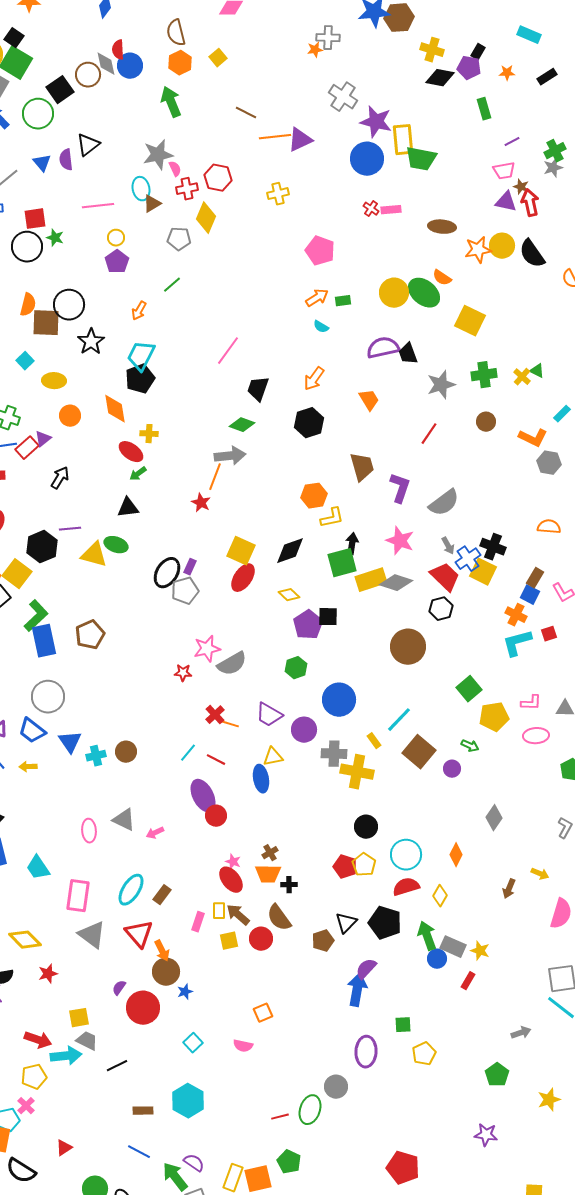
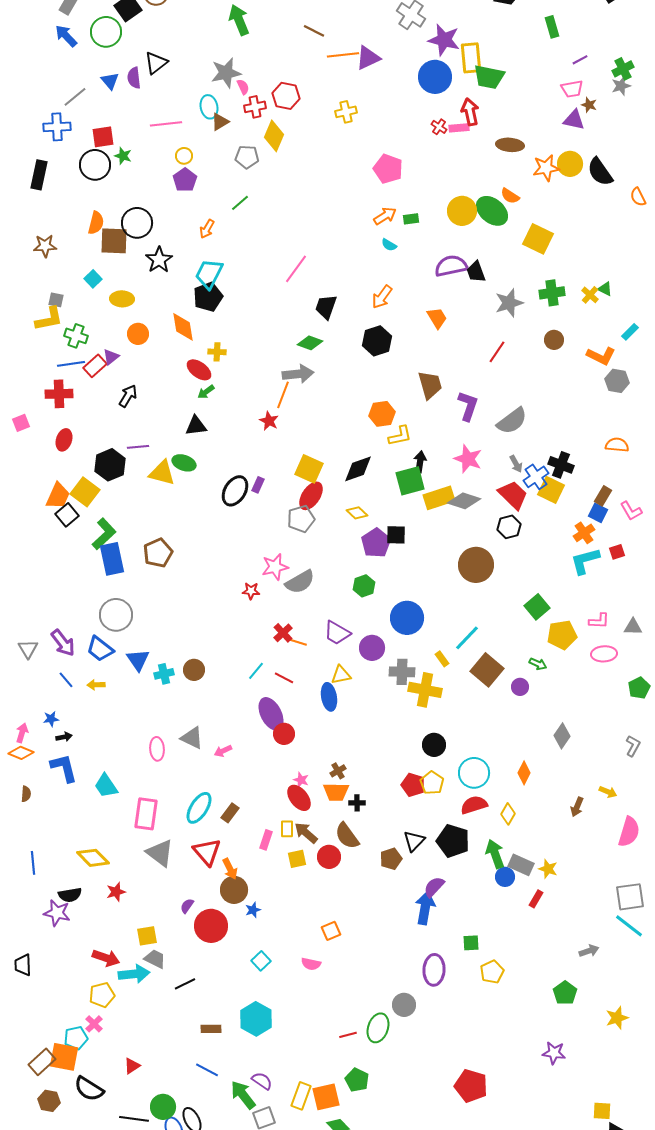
red arrow: (530, 203) -> (470, 112), moved
gray pentagon: (185, 591) -> (301, 519), moved
orange cross: (516, 615) -> (584, 533), turned 30

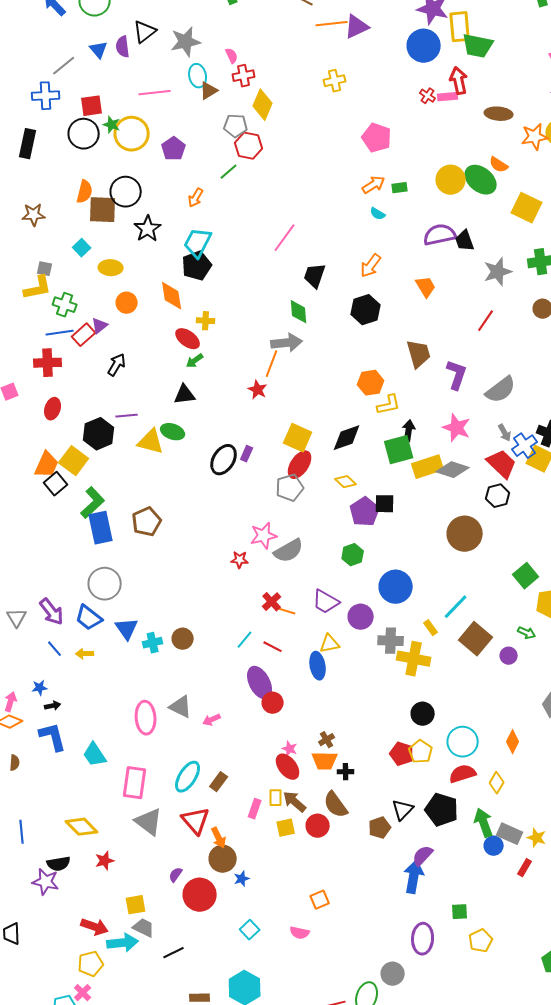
gray star: (226, 73) -> (186, 42), moved
red hexagon: (286, 96) -> (249, 146), moved
yellow circle: (184, 156) -> (132, 134), moved, size x2.0
green diamond: (310, 343) -> (299, 312), turned 65
pink ellipse: (157, 749) -> (146, 718), size x1.4

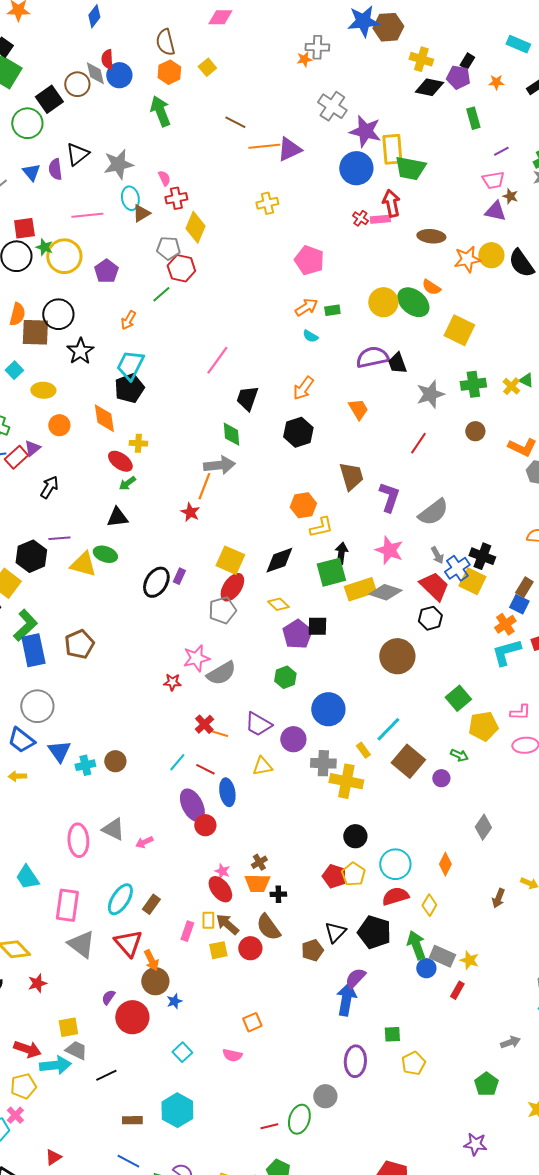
blue ellipse: (318, 666) -> (227, 792), moved

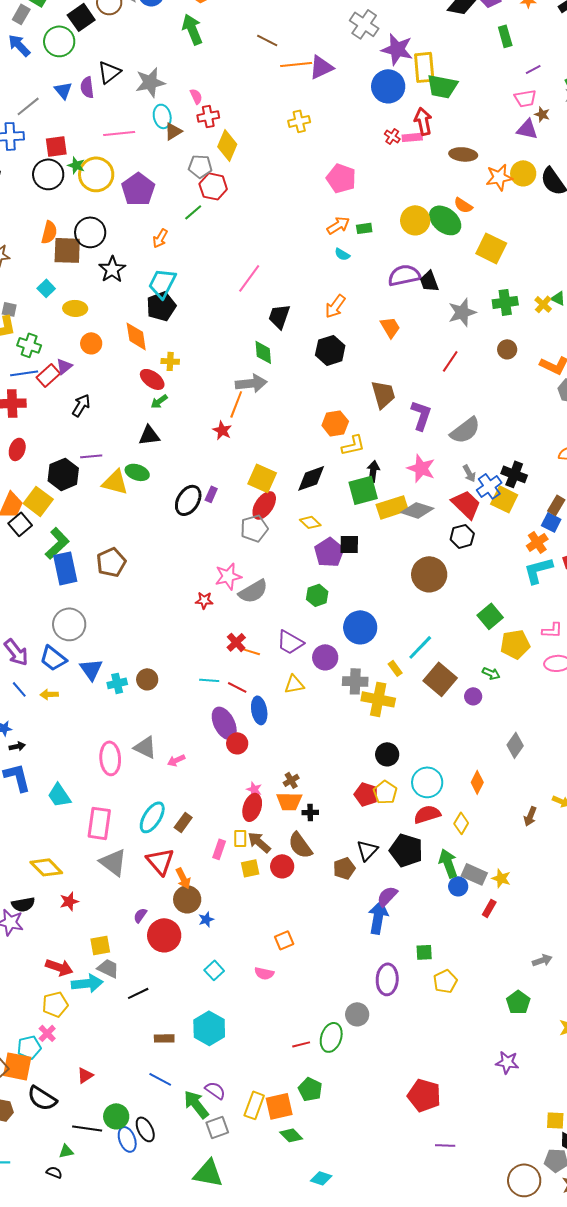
purple pentagon: (106, 271) -> (138, 189), size x1.4
cyan line: (177, 762) -> (209, 680), turned 54
red ellipse: (220, 889) -> (252, 807), turned 56

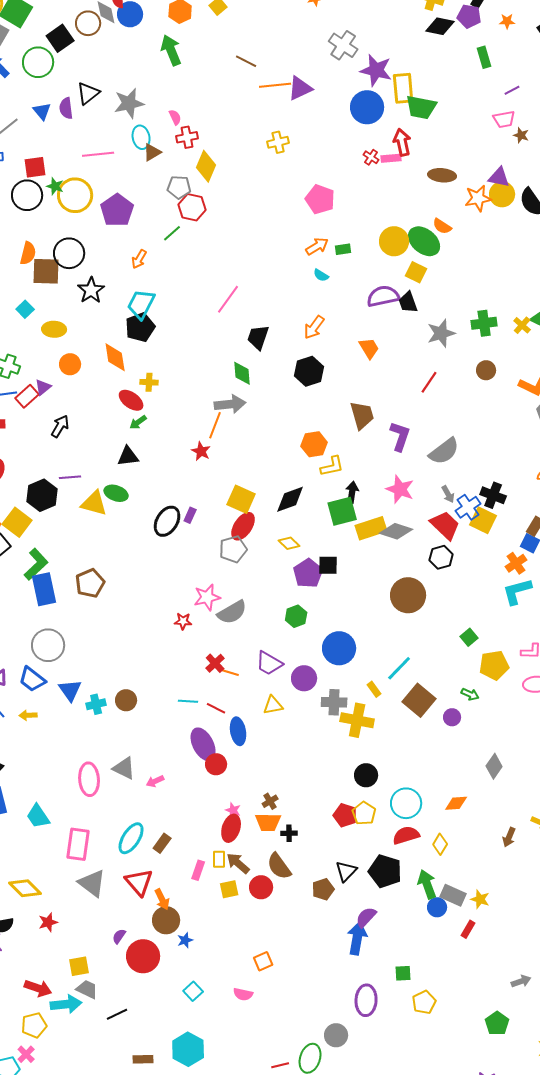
purple triangle: (527, 129) -> (499, 177), moved
yellow square: (491, 248) -> (416, 272), moved, size x0.7
green square: (490, 616) -> (469, 637), size x0.7
orange diamond: (477, 782) -> (456, 803), turned 60

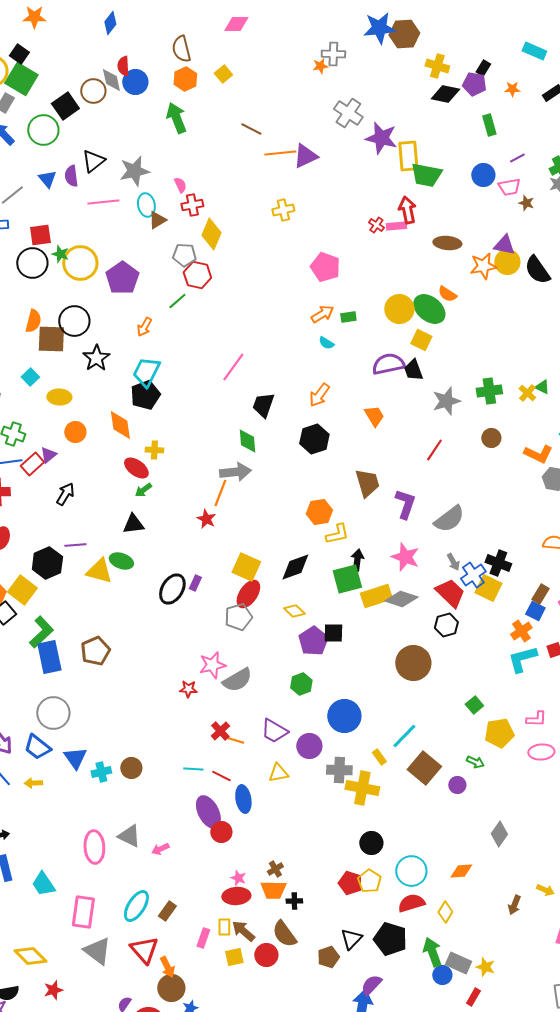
blue circle: (367, 107) -> (483, 175), moved, size x0.7
pink line: (98, 154) -> (103, 202), moved
red ellipse: (231, 828) -> (236, 896), turned 68

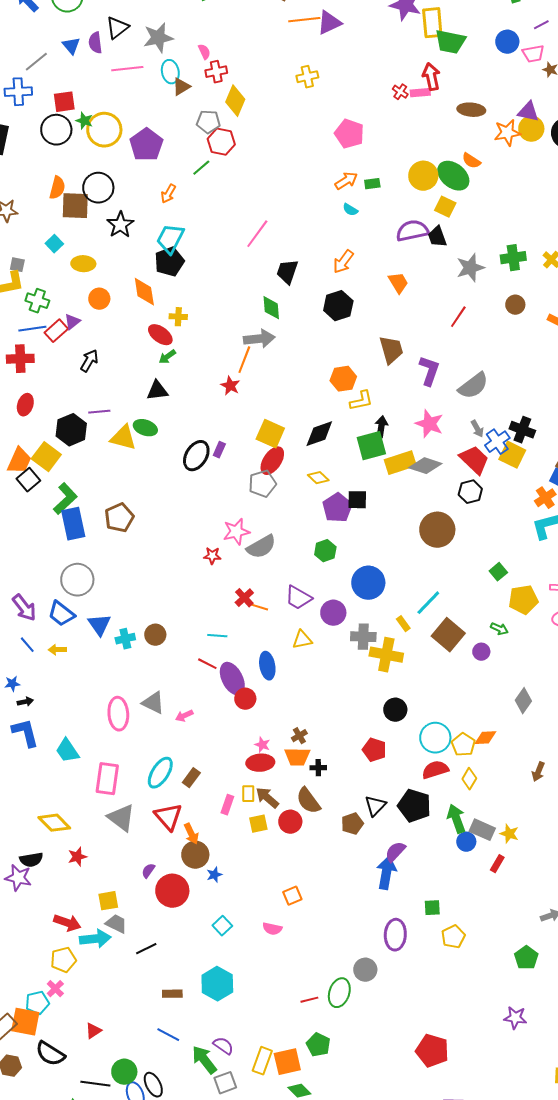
red line: (221, 776) -> (207, 664), moved
yellow pentagon: (369, 881) -> (463, 745), moved

